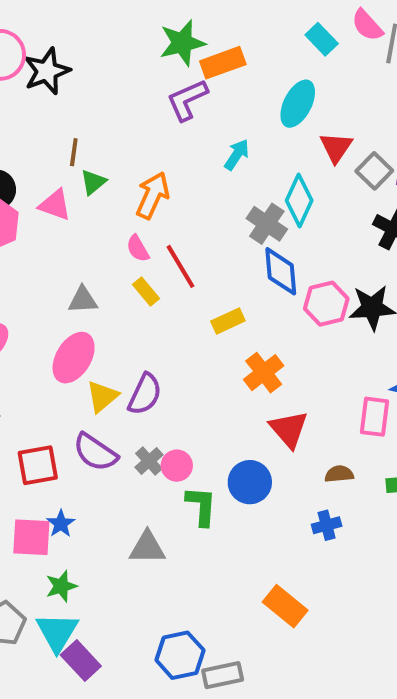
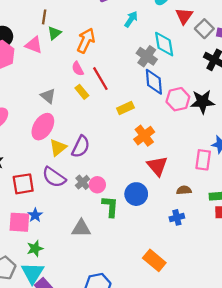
cyan diamond: (299, 200) -> (164, 44), turned -35
gray triangle: (83, 300) -> (48, 96), turned 42

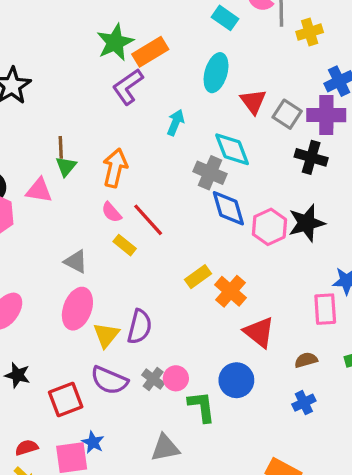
brown line: (44, 17) -> (61, 147), moved
yellow rectangle: (125, 108) -> (198, 277), moved

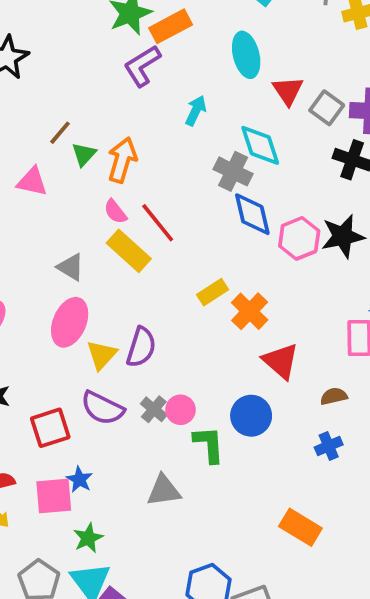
cyan ellipse: (216, 73) -> (246, 55), turned -33
brown line: (61, 147) -> (60, 133), turned 40
green triangle: (66, 166) -> (84, 154), moved
yellow rectangle: (125, 245) -> (129, 251), size x1.6

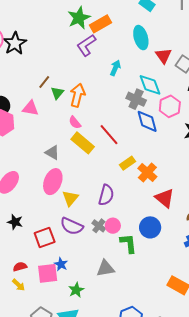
red line: (158, 223) -> (109, 135), moved
pink hexagon: (299, 238) -> (170, 106), moved
purple semicircle: (141, 347) -> (106, 195), moved
green star: (88, 538) -> (76, 290), moved

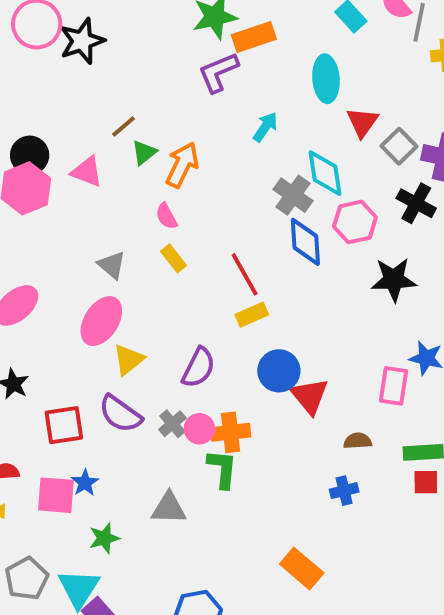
red line: (109, 135) -> (245, 274), moved
yellow rectangle: (83, 143) -> (173, 258), size x0.6
orange cross: (147, 172) -> (231, 432), moved, turned 30
blue circle: (150, 227) -> (279, 371), moved

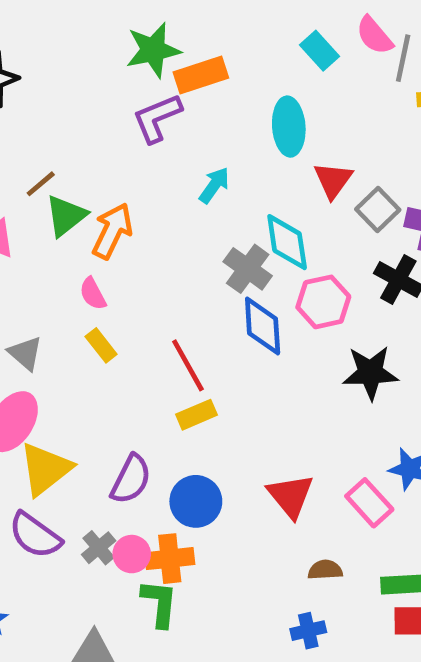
green triangle: (144, 153) -> (66, 216), size x1.4
yellow triangle: (128, 360) -> (45, 469), size x1.4
blue circle: (279, 371) -> (196, 501), moved
pink rectangle: (393, 386) -> (369, 503), turned -51
red triangle: (310, 396) -> (291, 496), moved

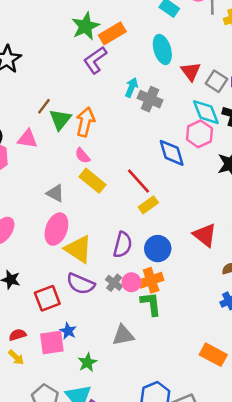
cyan diamond: (287, 242) -> (206, 112), moved
gray cross: (248, 269) -> (150, 99), moved
yellow rectangle: (101, 345) -> (93, 181), size x1.5
yellow triangle: (45, 469) -> (78, 249), turned -36

